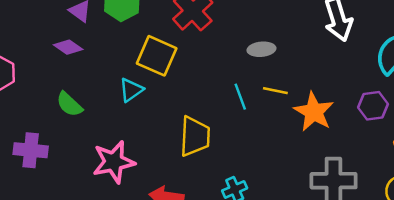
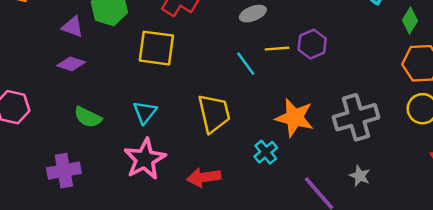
cyan triangle: (131, 90) -> (145, 112), moved
purple hexagon: (373, 106) -> (312, 44), moved
orange star: (314, 112) -> (295, 118), moved

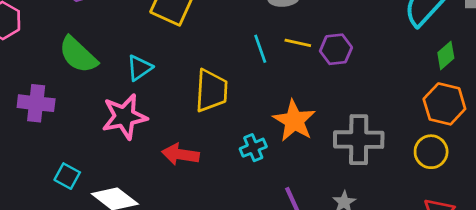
green semicircle: (88, 117) -> (78, 55), size x1.4

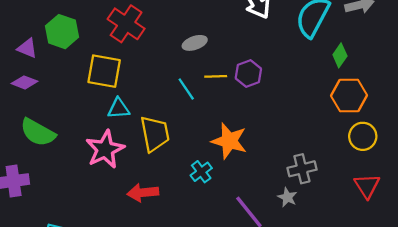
cyan triangle: (139, 68) -> (119, 108), moved, turned 45
pink star: (124, 117) -> (105, 149), moved
gray cross: (359, 140) -> (302, 169), moved, size x0.7
yellow circle: (431, 152) -> (363, 136), moved

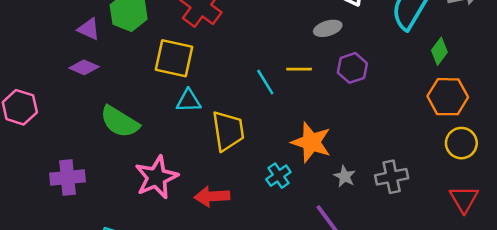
gray ellipse: (195, 43) -> (328, 28), moved
purple hexagon: (248, 73) -> (352, 68), moved
green semicircle: (38, 132) -> (120, 122), moved
pink star: (105, 149) -> (156, 177), moved
gray star: (287, 197) -> (345, 176), moved

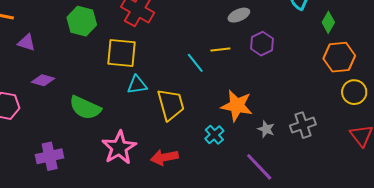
purple triangle: (89, 29) -> (27, 43), moved
purple diamond: (84, 67) -> (43, 80), moved

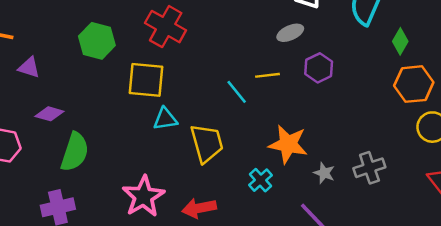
green semicircle: (85, 108) -> (75, 152), moved, turned -96

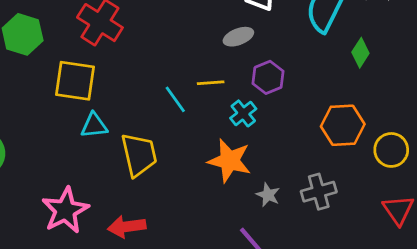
orange hexagon: (414, 84) -> (343, 125), moved
cyan cross: (260, 180) -> (243, 113), moved

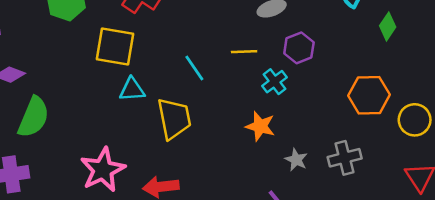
cyan line: (175, 99) -> (194, 68), moved
orange star: (229, 161) -> (260, 126), size x0.7

